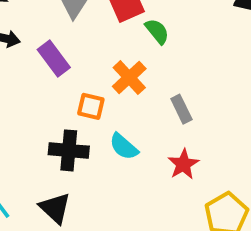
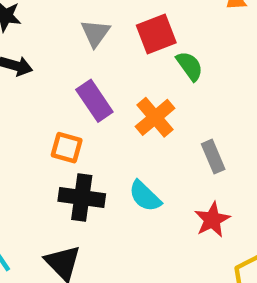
purple rectangle: (54, 59) -> (94, 101), moved
orange square: (91, 106) -> (67, 148), moved

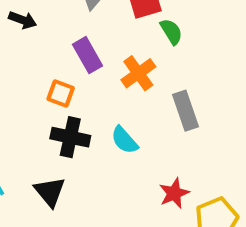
gray rectangle: (213, 157) -> (186, 111), size x1.4
red star: (212, 220) -> (174, 193), moved

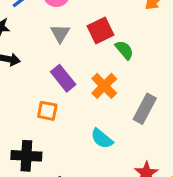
gray rectangle: (186, 111) -> (145, 109), turned 56
black cross: (70, 137) -> (26, 156), moved

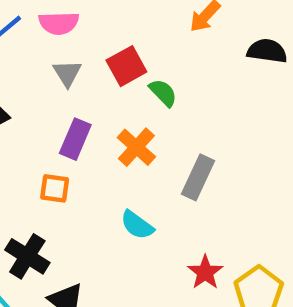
purple rectangle: (63, 78) -> (75, 139), turned 65
black cross: (26, 156) -> (27, 256), turned 32

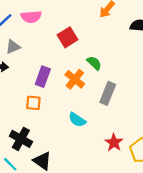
gray triangle: (67, 73) -> (13, 47), moved, turned 42
green semicircle: (163, 93) -> (94, 63), moved

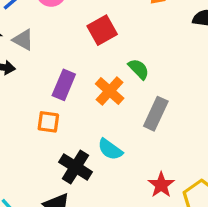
gray triangle: (13, 47) -> (23, 40), turned 49
black cross: (21, 139) -> (76, 167), moved

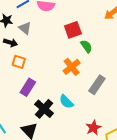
green semicircle: (139, 69) -> (86, 46), moved
purple rectangle: (64, 85) -> (28, 87), moved
orange square: (48, 122) -> (19, 62), moved

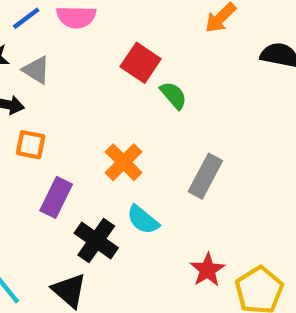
red square: (73, 30) -> (141, 63), turned -30
orange cross: (72, 67) -> (124, 162), moved

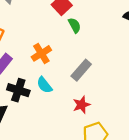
black cross: (96, 240) -> (18, 90), turned -30
red star: (208, 270) -> (82, 105), moved

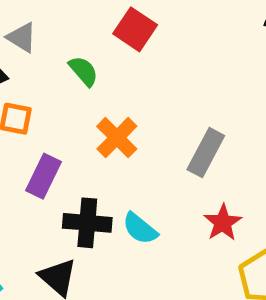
green semicircle: (75, 25) -> (84, 71), moved
cyan semicircle: (44, 85) -> (140, 229), moved

